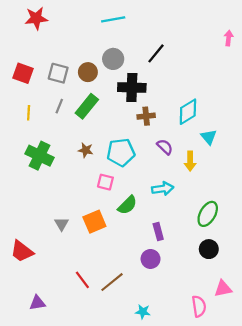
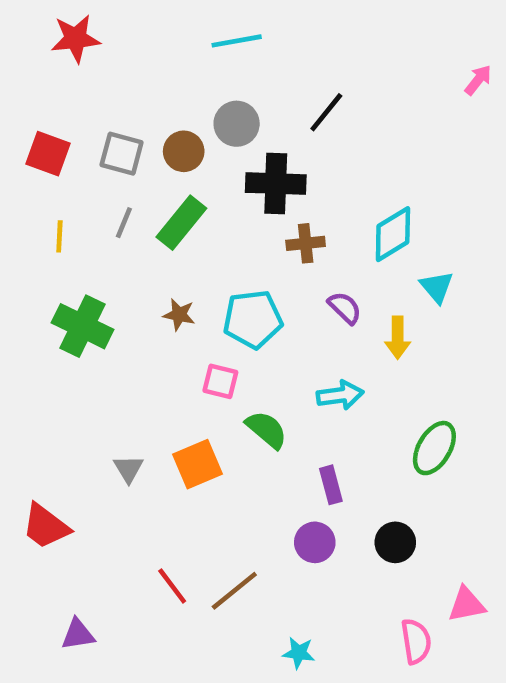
pink arrow: (229, 38) -> (478, 80), turned 32
green semicircle: (127, 205) -> (266, 430), turned -95
black circle: (209, 249) -> (395, 542), moved

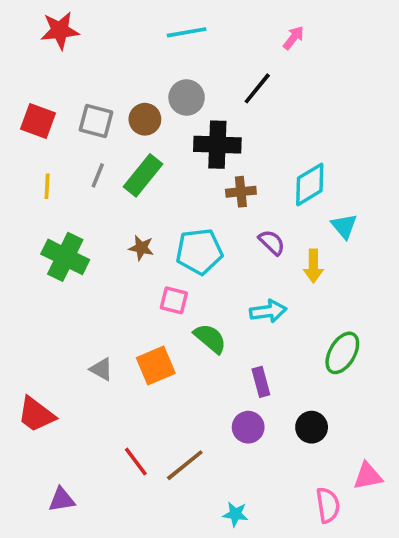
pink arrow: (478, 80) -> (293, 38), moved
gray triangle: (128, 469) -> (101, 369), turned -30

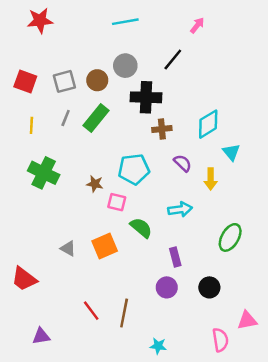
gray square: (96, 121) -> (64, 81), turned -30
brown star: (141, 248) -> (95, 184), moved
brown line: (185, 465) -> (124, 313), turned -40

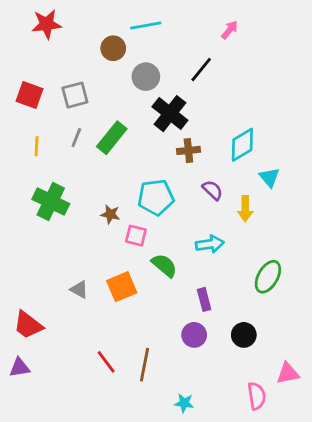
brown circle: (97, 80) -> (113, 48), moved
black cross: (146, 97) -> (170, 114), turned 36
purple triangle: (41, 336) -> (20, 368), moved

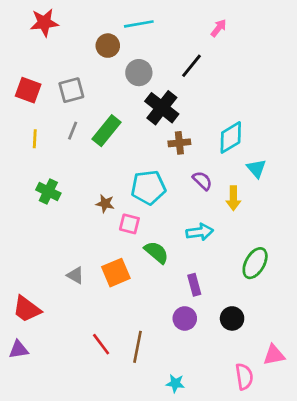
green cross: (51, 202) -> (48, 191), size x0.7

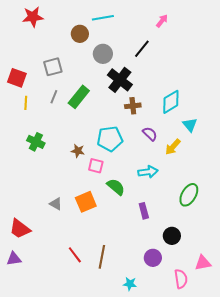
red square: (28, 90) -> (17, 78), moved
yellow arrow: (233, 198) -> (173, 147), turned 42
purple circle: (185, 318) -> (153, 258), moved

